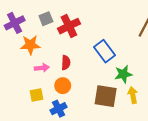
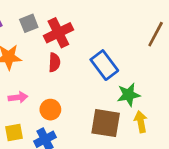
red semicircle: (66, 63) -> (54, 62), moved
pink arrow: (42, 68) -> (18, 97), moved
yellow square: (37, 95) -> (14, 132), moved

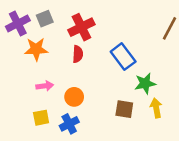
gray square: (29, 23) -> (45, 19), moved
brown square: (106, 123) -> (124, 109), size x0.7

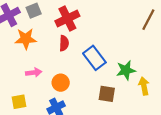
blue rectangle: (123, 57) -> (94, 58), moved
yellow arrow: (156, 108) -> (144, 86), moved
yellow square: (41, 118) -> (19, 102), moved

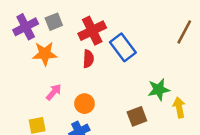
blue rectangle: (94, 58) -> (123, 47), moved
pink arrow: (34, 73) -> (54, 92), turned -42
brown square: (107, 94) -> (137, 116), turned -30

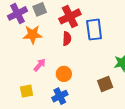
blue rectangle: (123, 47) -> (94, 30), turned 30

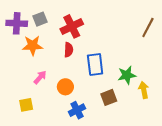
purple cross: (17, 13) -> (17, 23), turned 30
blue rectangle: (94, 30) -> (95, 65), moved
blue cross: (60, 96) -> (77, 110), moved

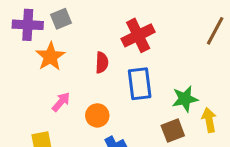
red cross: (72, 26) -> (138, 35), moved
orange star: (33, 46) -> (50, 57), turned -30
brown square: (109, 97) -> (173, 131), moved

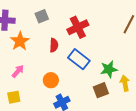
gray square: (61, 19) -> (42, 16), moved
blue rectangle: (140, 84) -> (79, 59), turned -45
pink arrow: (61, 102) -> (18, 71), moved

